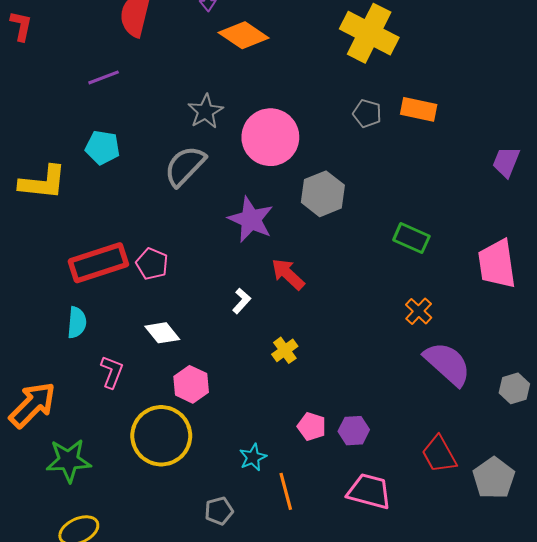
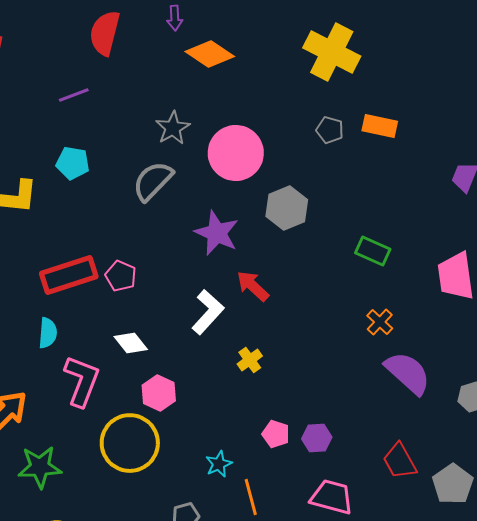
white L-shape: (242, 301) -> (208, 312), size x1.8
pink L-shape: (112, 372) -> (82, 381), size x1.6

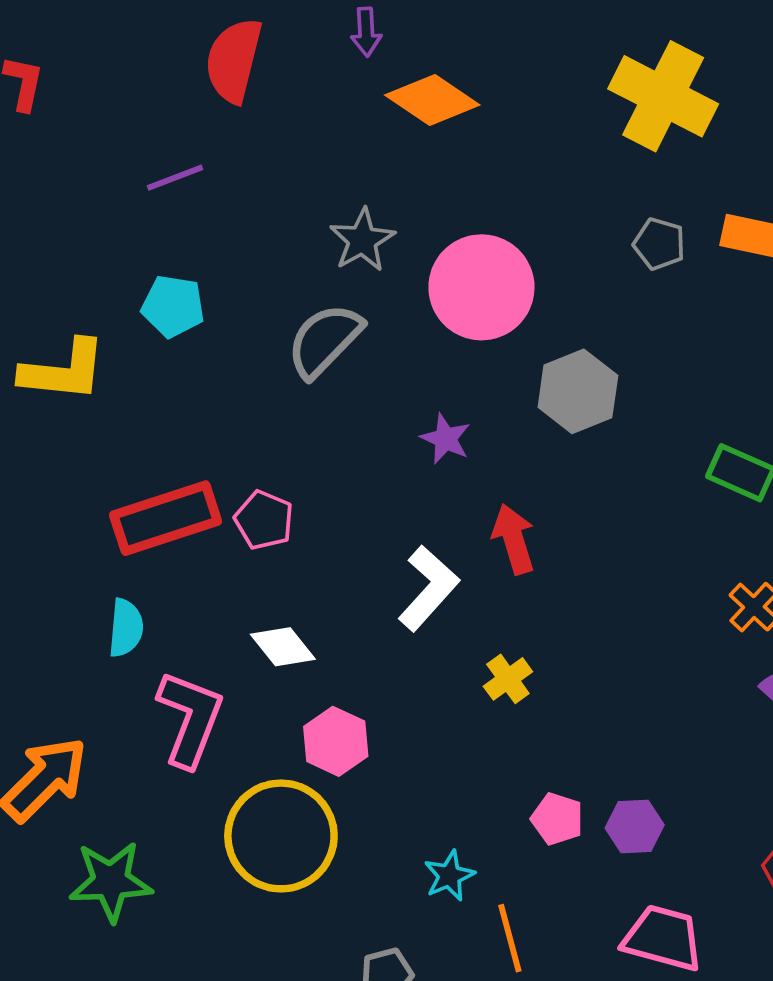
purple star: (217, 233) -> (446, 439), size x0.6
red arrow: (253, 286) -> (514, 539), turned 30

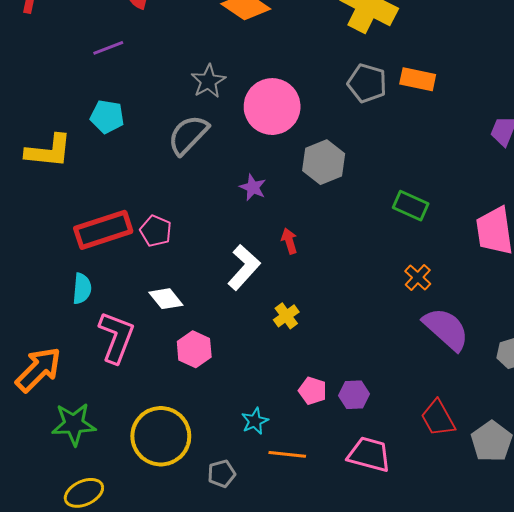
gray pentagon: (659, 244) -> (367, 83), size x1.4
red arrow: (514, 539) -> (289, 241), size x0.7
yellow circle: (281, 836) -> (161, 436), moved
orange line: (510, 938) -> (287, 454), turned -69

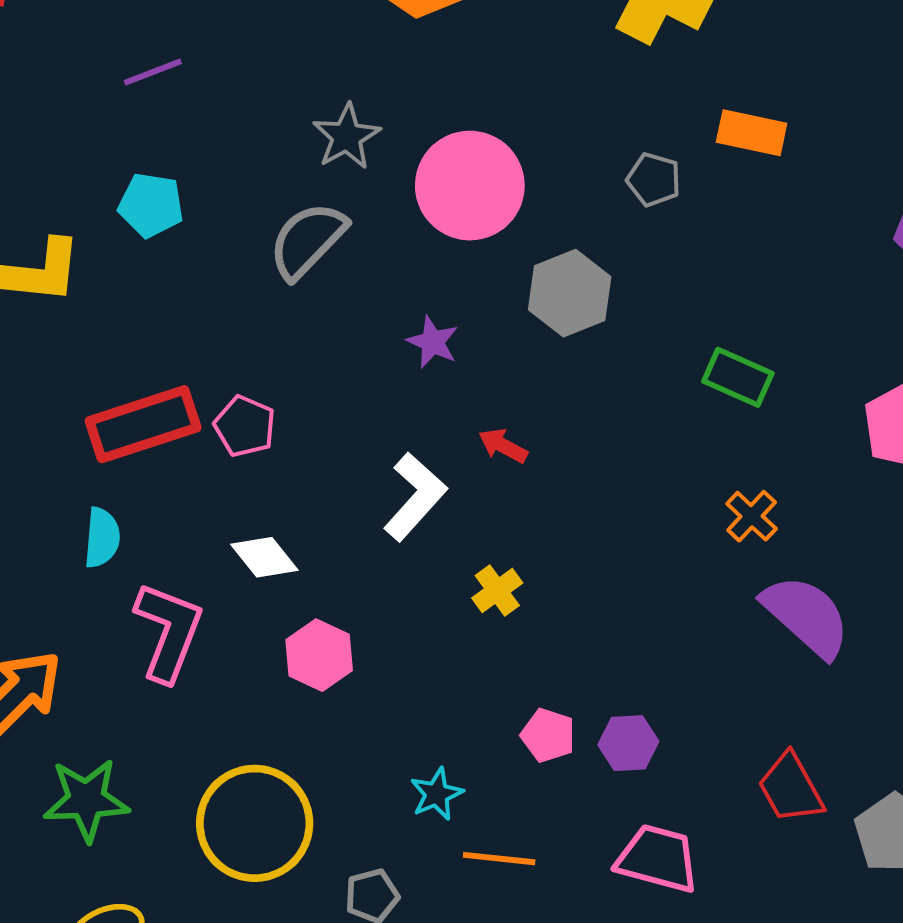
gray pentagon: (367, 83) -> (654, 180), moved, size x0.7
red arrow: (289, 241) -> (503, 446), turned -45

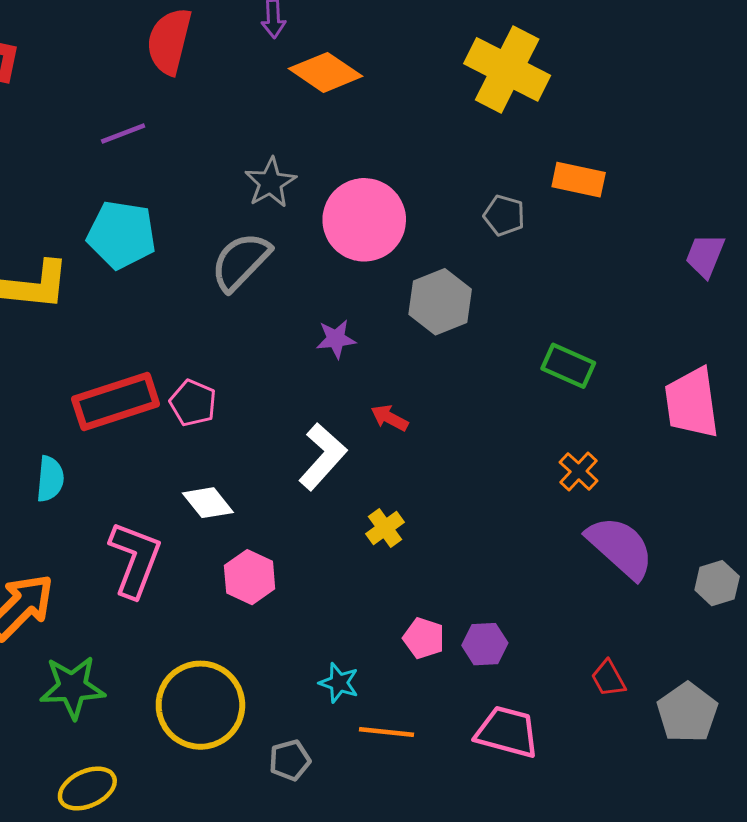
cyan pentagon: (151, 205) -> (122, 235), size x1.4
purple star: (433, 342) -> (336, 339), turned -30
cyan semicircle: (102, 538) -> (50, 479), moved
red trapezoid: (791, 788) -> (608, 678), size x0.7
cyan star: (437, 794) -> (339, 683), turned -30

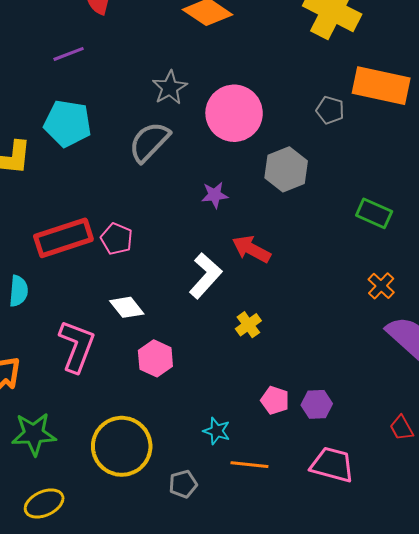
orange rectangle: (579, 180) -> (381, 86), size x1.6
red arrow: (390, 418) -> (251, 249), size x1.5

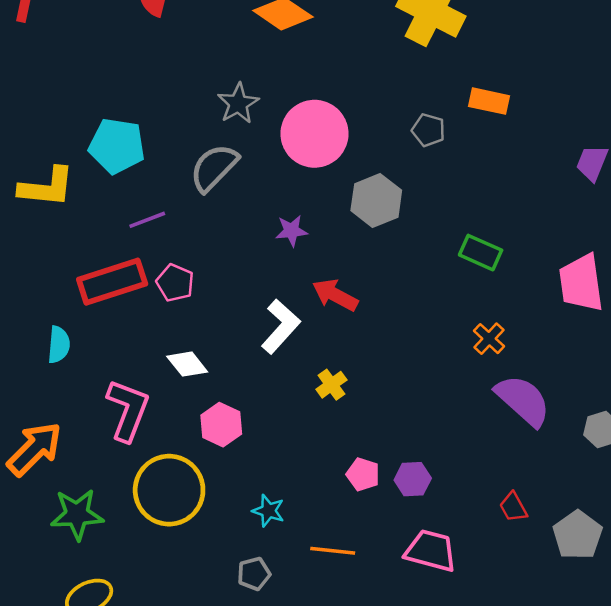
purple line: (69, 54) -> (147, 220), moved
orange rectangle: (381, 86) -> (489, 101), size x0.6
cyan star: (217, 431) -> (268, 511), moved
yellow circle: (122, 446) -> (169, 490), moved

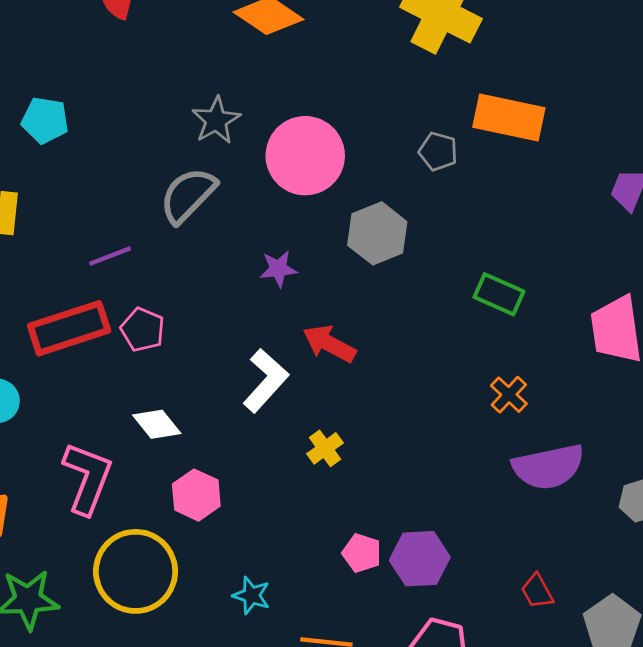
orange rectangle: (489, 101) -> (509, 117), size x1.5
cyan pentagon: (117, 146) -> (45, 120), moved, size x0.7
purple semicircle: (523, 400) -> (548, 467), turned 126
purple hexagon: (413, 479) -> (420, 559), size x1.4

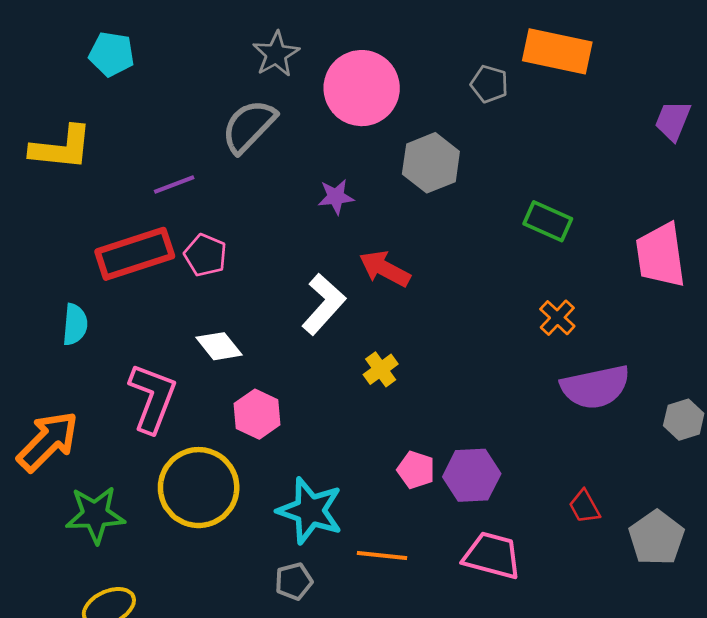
cyan star: (251, 595) -> (310, 511), size x1.8

